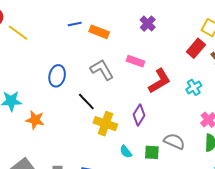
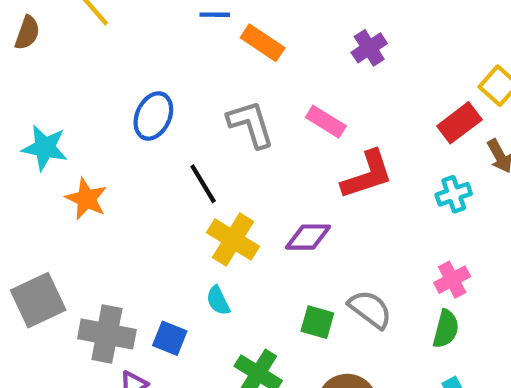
cyan cross: (194, 87) -> (454, 194), moved
purple diamond: (139, 115) -> (308, 237), turned 45
cyan semicircle: (126, 152) -> (218, 301), moved

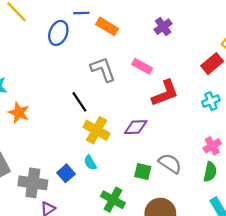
blue ellipse: (153, 116) -> (58, 33), moved
blue square: (170, 338) -> (66, 173), moved, turned 30

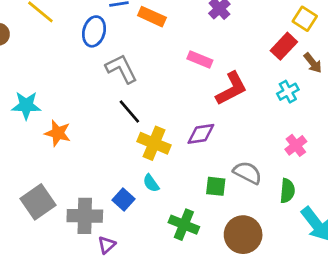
gray L-shape: (103, 69) -> (121, 69), moved
green semicircle: (210, 172) -> (287, 191), moved

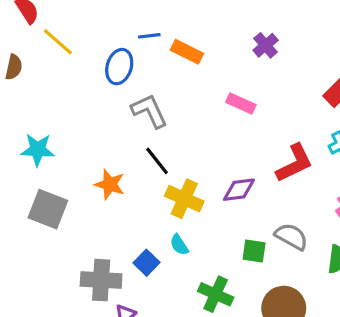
red L-shape: (231, 89) -> (294, 163), moved
orange star: (58, 133) -> (110, 184), moved
gray square: (38, 202) -> (48, 209), moved, turned -36

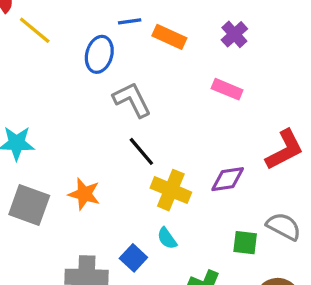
purple cross: (266, 45) -> (234, 34), moved
orange star: (110, 184) -> (84, 194), moved

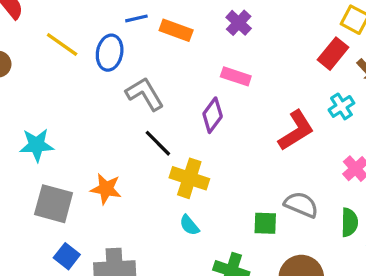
yellow line: (35, 30) -> (62, 45), moved
purple diamond: (228, 179) -> (213, 115), moved, turned -40
blue square: (133, 258) -> (67, 256), moved

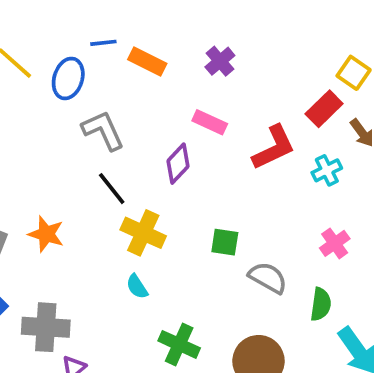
red L-shape: (296, 131) -> (274, 147), moved
green square: (265, 223) -> (225, 242), moved

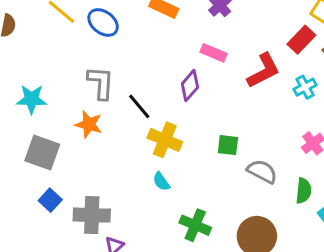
blue ellipse: (68, 78) -> (103, 22), turned -68
gray L-shape: (103, 130) -> (101, 83), moved, turned 30
orange star: (46, 234) -> (89, 124), moved

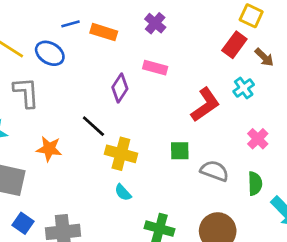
red L-shape: (264, 71) -> (205, 105), moved
gray L-shape: (101, 83) -> (26, 92), moved
purple diamond: (190, 86) -> (120, 88), moved

